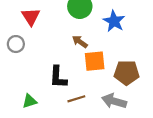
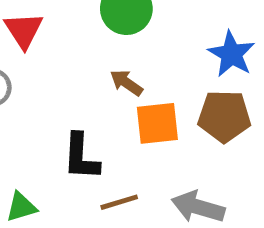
blue star: (114, 21) -> (231, 54), moved
brown pentagon: (127, 73) -> (224, 116), moved

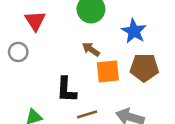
blue star: (231, 54) -> (134, 31), moved

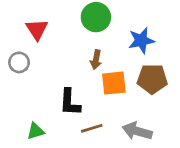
blue star: (134, 31) -> (141, 40), turned 30
brown arrow: (91, 49) -> (96, 60), turned -114

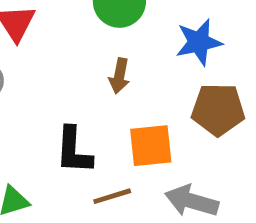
orange square: (114, 83) -> (151, 146), moved

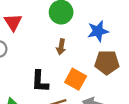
orange square: (151, 146) -> (76, 79), turned 35

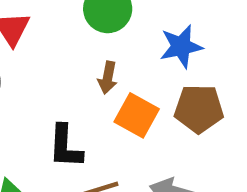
orange square: (76, 79) -> (137, 115), moved

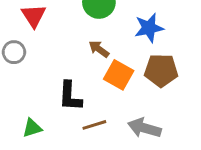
brown arrow: (108, 78) -> (99, 49), turned 115

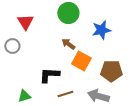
brown pentagon: (161, 70) -> (111, 71), moved
black L-shape: (70, 96) -> (49, 75), turned 90

